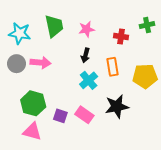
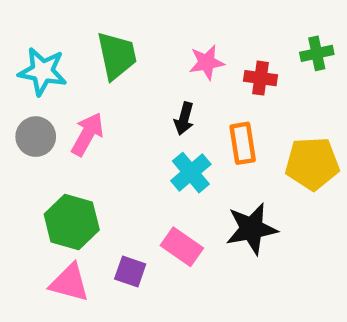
pink star: (86, 29) -> (207, 62), moved
pink arrow: (41, 63) -> (87, 134), turned -66
purple square: (60, 116) -> (130, 271), moved

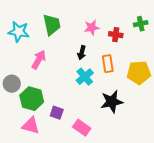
gray circle: (36, 137) -> (12, 84), moved
pink rectangle: (182, 247) -> (82, 128), moved
purple square: (130, 271) -> (57, 113), moved

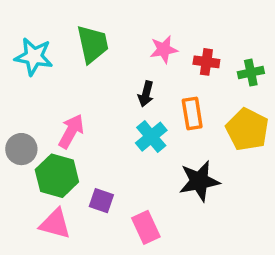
green cross: (141, 24) -> (251, 73), moved
pink arrow: (39, 60) -> (71, 131), moved
yellow pentagon: (139, 73) -> (247, 129), turned 30
pink rectangle: (82, 128) -> (146, 227), turned 30

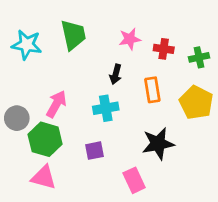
cyan cross: (151, 137) -> (106, 108), moved, turned 30
purple square: (101, 201) -> (94, 151), moved, turned -30
pink rectangle: (146, 227) -> (134, 180), moved

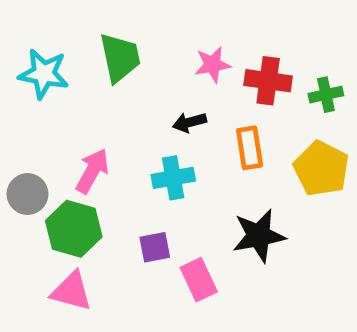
red cross: (164, 49) -> (268, 81), size x1.4
black arrow: (116, 74) -> (189, 122), turned 60
pink rectangle: (134, 180) -> (199, 280), moved

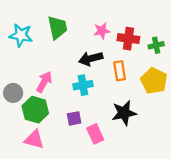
black arrow: (189, 122) -> (91, 59), size x1.5

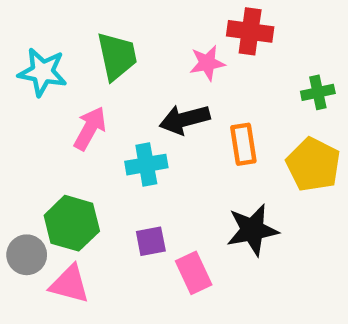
red cross: (128, 39) -> (250, 31), moved
pink arrow: (44, 82) -> (90, 128), moved
cyan cross: (83, 85) -> (146, 165), moved
gray circle: (13, 93) -> (27, 255), moved

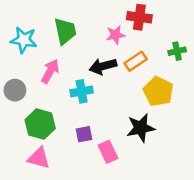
orange rectangle: (243, 144) -> (136, 61), moved, turned 65
yellow pentagon: (313, 165) -> (158, 91), moved
gray circle: (27, 255) -> (15, 90), moved

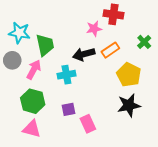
green trapezoid: (65, 31) -> (45, 45), moved
green cross: (177, 51) -> (144, 42), turned -32
pink arrow: (50, 71) -> (34, 70), moved
gray circle: (15, 90) -> (12, 60), moved
black star: (141, 128) -> (129, 105), moved

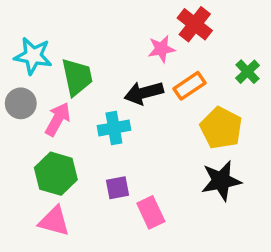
red cross: (113, 14) -> (195, 24), turned 30

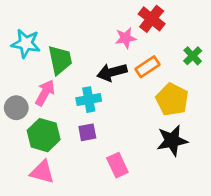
gray circle: (21, 103) -> (16, 108), moved
purple square: (117, 188) -> (87, 132), moved

